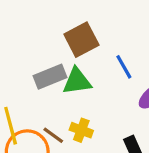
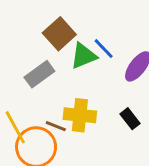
green triangle: (77, 81) -> (84, 56), moved
yellow cross: (81, 130) -> (80, 115), size x1.5

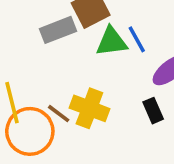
gray rectangle: (39, 74) -> (58, 30), moved
black rectangle: (130, 119) -> (153, 111), moved

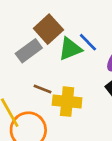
brown line: (59, 114) -> (42, 89), moved

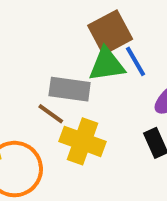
brown square: (48, 29) -> (110, 32), moved
gray rectangle: (29, 51) -> (70, 89), moved, turned 30

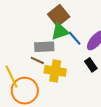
blue line: (136, 61) -> (75, 38), moved

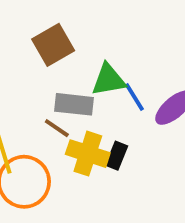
brown square: (59, 15) -> (53, 45), moved
black rectangle: (91, 65) -> (117, 156), moved, turned 48

